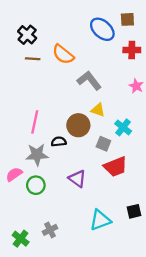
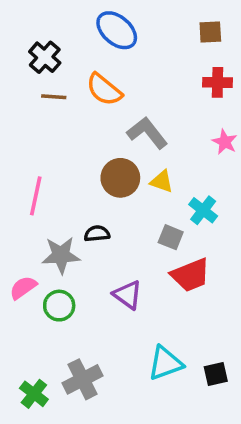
blue ellipse: (102, 29) -> (117, 30), moved
pink line: (35, 122) -> (36, 196), moved
brown circle: (78, 125) -> (120, 178), moved
black square: (134, 211) -> (216, 374), moved
gray cross: (50, 230) -> (83, 379), size x1.5

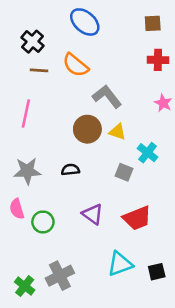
pink line: (36, 196) -> (26, 113), moved
gray star: (61, 255) -> (27, 171), moved
red trapezoid: (191, 275) -> (137, 218), moved
pink semicircle: (23, 288) -> (17, 209), turned -72

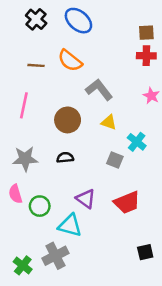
brown square: (153, 23) -> (146, 33), moved
black cross: (32, 42) -> (36, 19), moved
brown circle: (87, 129) -> (68, 120), moved
cyan triangle: (120, 264) -> (70, 225), moved, turned 35

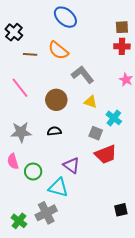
black cross: (36, 19) -> (14, 32), moved
pink line: (24, 105) -> (20, 88), turned -50
red trapezoid: (127, 202) -> (106, 154), moved

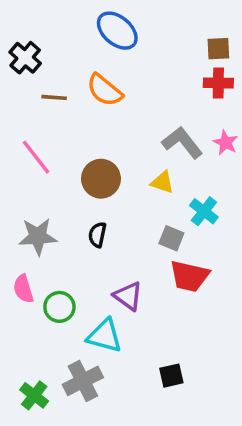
gray L-shape: (83, 75) -> (182, 143), moved
black semicircle: (54, 131) -> (97, 235), turned -72
red trapezoid: (106, 154) -> (189, 276), turned 35
black square: (121, 210) -> (171, 376), moved

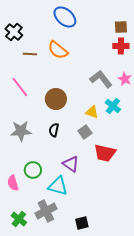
yellow triangle: (162, 182) -> (92, 112), moved
cyan cross: (204, 211) -> (113, 106), moved
gray square: (171, 238) -> (85, 132), moved, turned 32
pink semicircle: (23, 289) -> (13, 183), moved
black square: (171, 376) -> (82, 223), moved

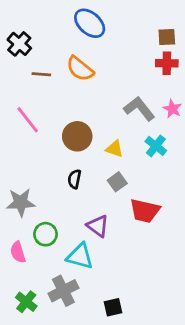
yellow triangle: (92, 112) -> (114, 149), moved
gray star: (21, 131) -> (21, 202), moved

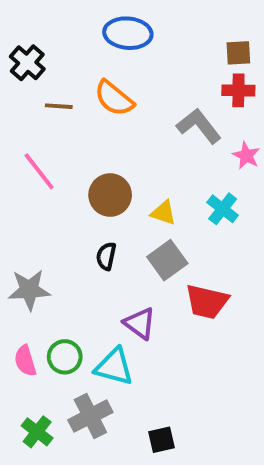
blue ellipse: (90, 23) -> (128, 33), turned -36
gray L-shape: (139, 109) -> (199, 126), moved
gray square: (117, 182) -> (167, 260), size x1.4
green circle: (46, 234) -> (65, 357), moved

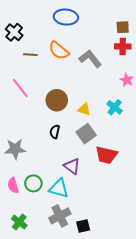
gray L-shape: (199, 126) -> (90, 59), moved
gray cross: (90, 416) -> (60, 216), moved

